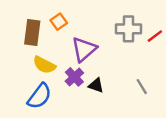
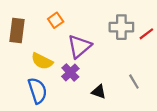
brown rectangle: (32, 32) -> (17, 30), moved
black triangle: (96, 85) -> (99, 92), moved
blue semicircle: (39, 96) -> (37, 91), turned -55

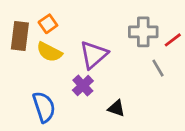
orange square: (56, 20) -> (48, 24), moved
yellow semicircle: (42, 61) -> (49, 52), moved
gray line: (134, 82) -> (158, 68), moved

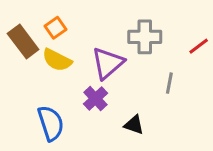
gray cross: (143, 32) -> (145, 37), moved
brown rectangle: (20, 36) -> (23, 42), turned -44
gray line: (158, 68) -> (169, 83), moved, turned 42

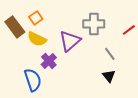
gray line: (169, 83) -> (110, 54), turned -48
purple cross: (95, 99) -> (49, 61), moved
black triangle: (134, 125) -> (109, 76), moved, turned 32

